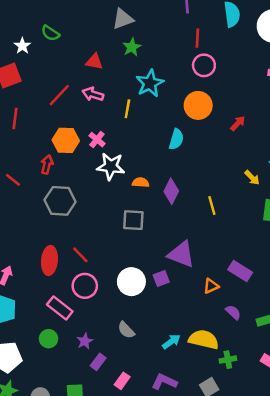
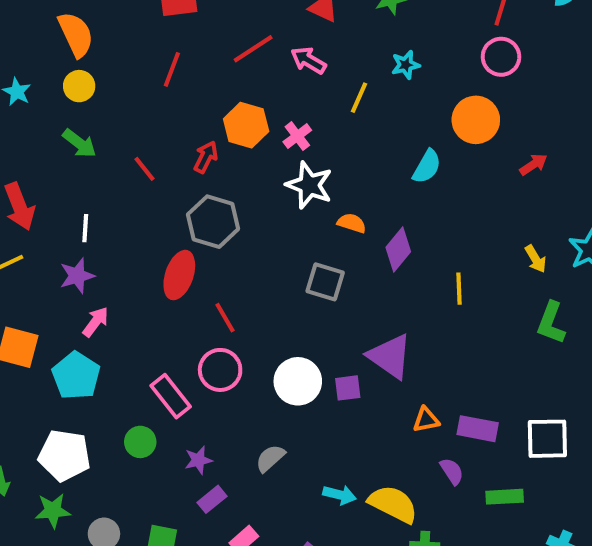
cyan star: (150, 83) -> (406, 65), size x0.6
red ellipse: (49, 260) -> (179, 275), moved
purple rectangle: (240, 271) -> (478, 429), moved, turned -35
gray semicircle: (126, 330) -> (270, 458), turned 78
cyan arrow: (171, 342) -> (340, 495), turned 36

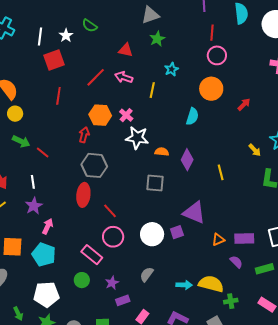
red line: (144, 169) -> (43, 153), moved
purple rectangle: (212, 499) -> (123, 300), turned 32

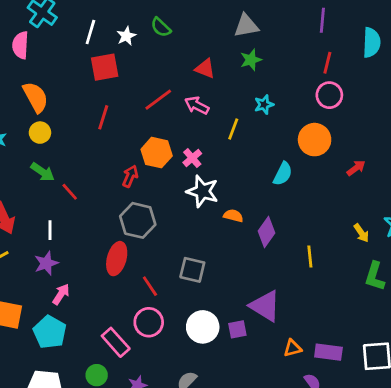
gray square: (155, 183) -> (192, 270), moved

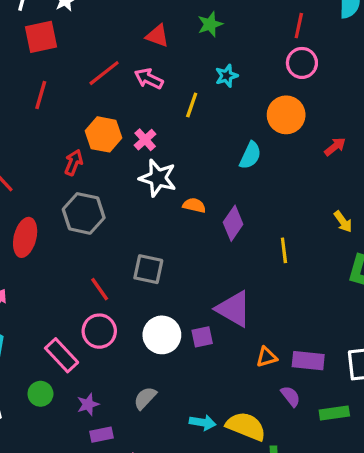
red ellipse: (117, 259) -> (25, 237), moved

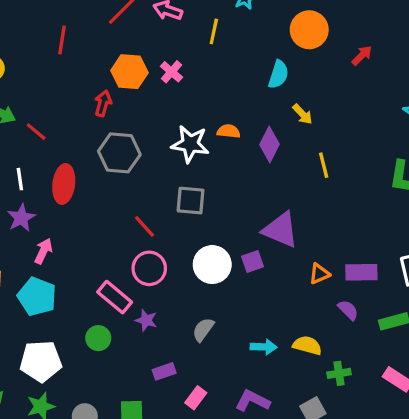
white star: (158, 178) -> (190, 144), moved
yellow arrow: (343, 222) -> (302, 114), moved
purple star: (88, 404) -> (146, 320), moved, turned -30
yellow semicircle: (246, 426) -> (307, 345), size x0.7

